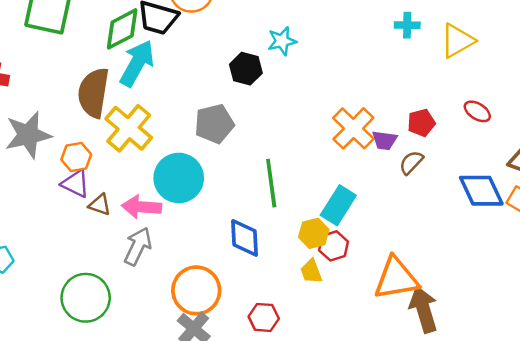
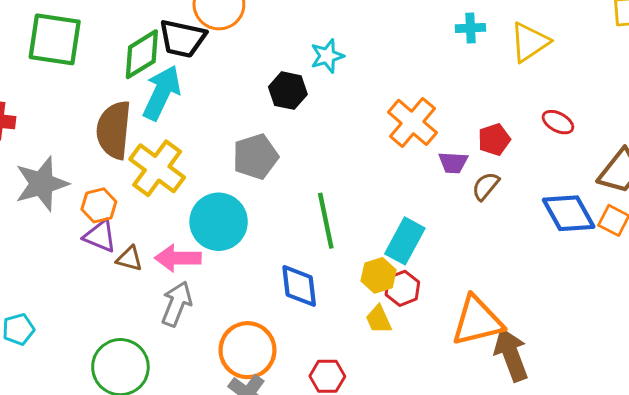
orange cross: (353, 128) -> (413, 122), moved

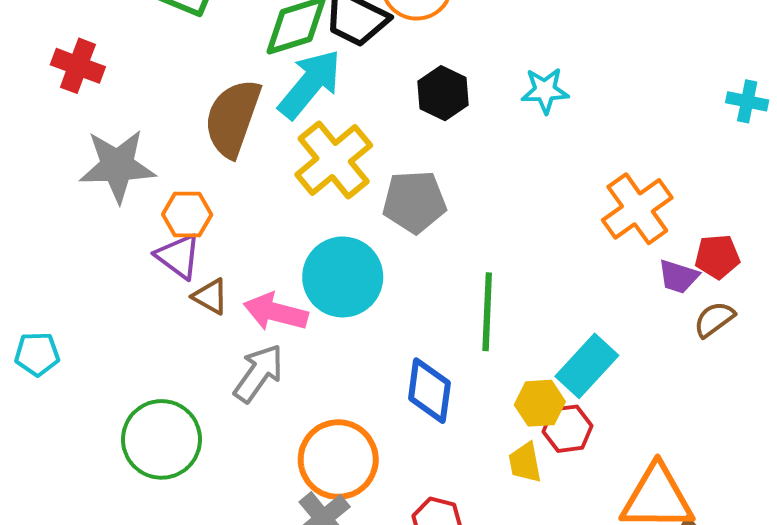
black hexagon: (288, 91) -> (443, 93), moved
red pentagon: (494, 139) -> (717, 257), moved
yellow cross: (157, 168) -> (334, 160), moved

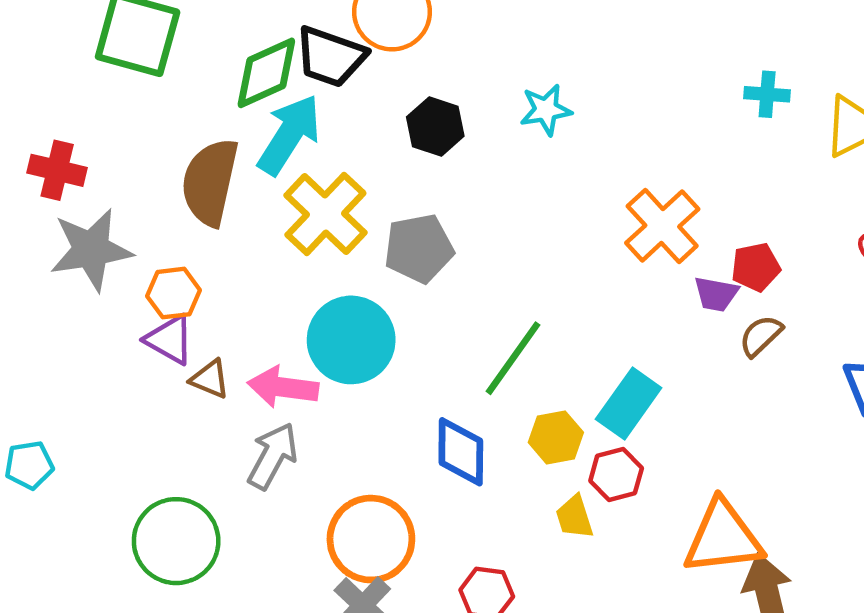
red cross: (78, 66) -> (57, 170), moved
green line: (487, 312) -> (513, 358), turned 40
yellow hexagon: (540, 403) -> (556, 437), moved

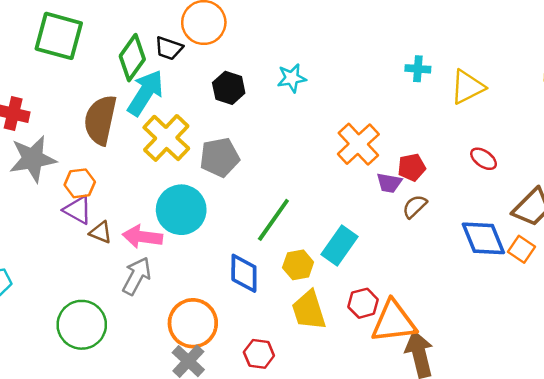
black trapezoid: (330, 57) -> (169, 48), size x0.7
green diamond: (266, 73) -> (132, 58), turned -30
red hexagon: (616, 474) -> (363, 303), moved
yellow trapezoid: (574, 517) -> (309, 310), size x1.6

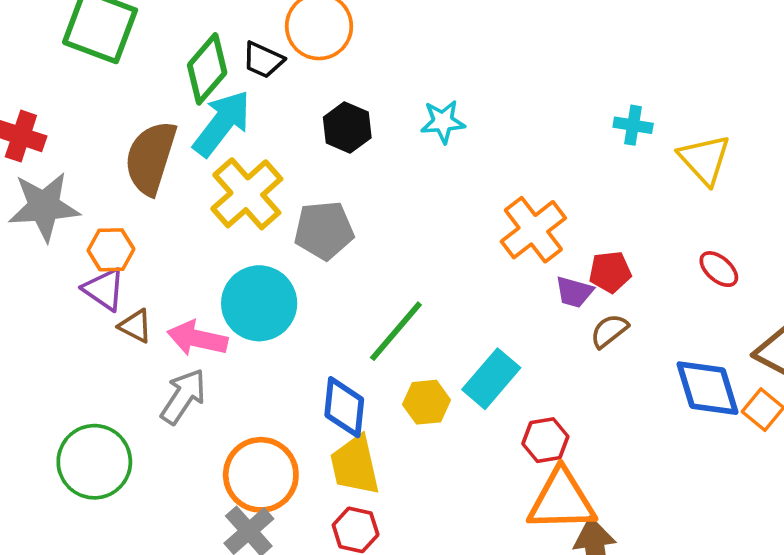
yellow triangle: (467, 87) -> (705, 159), turned -51
red hexagon: (363, 303) -> (545, 440), moved
yellow trapezoid: (309, 310) -> (355, 465), moved

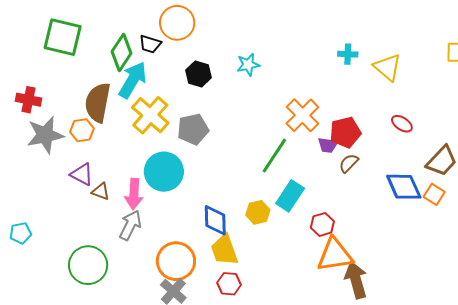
orange hexagon: (111, 250) -> (82, 130), moved
red pentagon: (610, 272) -> (345, 132), size x1.4
green line: (396, 331) -> (274, 156), moved
pink arrow: (197, 338) -> (134, 194), turned -92

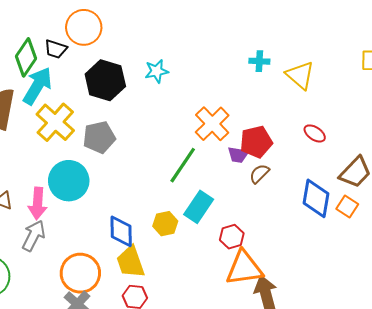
black hexagon: (198, 74) -> (105, 80), size x1.5
blue diamond: (404, 187) -> (316, 198), turned 33

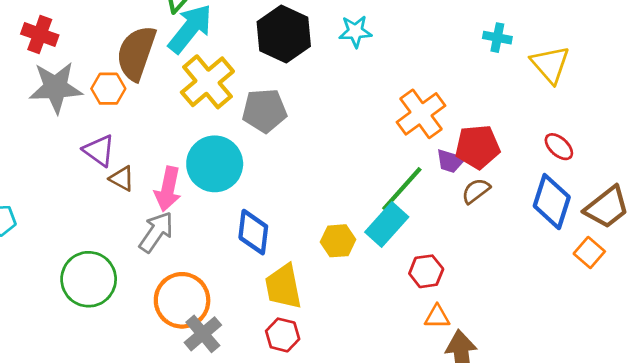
green line: (183, 165) -> (402, 189), moved
blue diamond: (316, 198) -> (552, 202), moved
blue diamond: (121, 231) -> (253, 232), moved
orange triangle: (244, 268) -> (437, 317), size x0.5
orange circle: (80, 273) -> (182, 300), moved

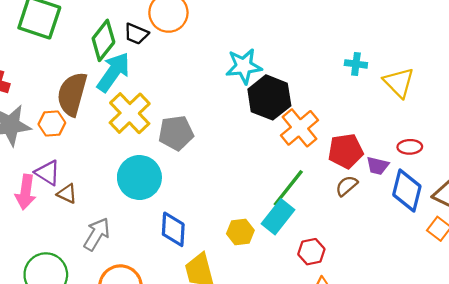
cyan star: (355, 31) -> (244, 66), size x1.4
black hexagon: (284, 34) -> (269, 97), moved
red ellipse: (559, 147) -> (410, 147), turned -40
purple trapezoid: (450, 161) -> (378, 166), moved
pink arrow: (168, 189) -> (26, 192), moved

